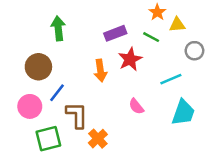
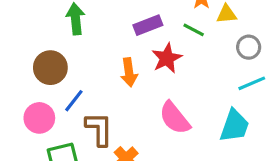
cyan line: (171, 79) -> (252, 83), moved
pink semicircle: (136, 106) -> (175, 118), size x1.6

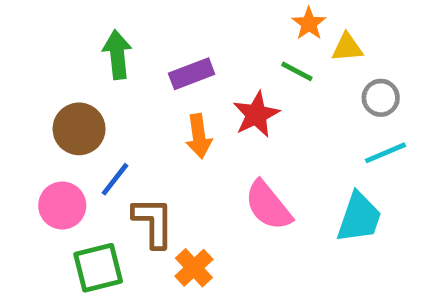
purple rectangle: (148, 25) -> (192, 74), moved

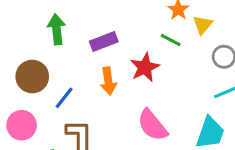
yellow triangle: (347, 47) -> (203, 25), turned -45
blue line: (115, 179) -> (64, 98), moved

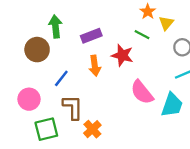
red star: (145, 67) -> (122, 55), turned -30
brown circle: (32, 77) -> (37, 50), moved
pink semicircle: (152, 125) -> (142, 92), moved

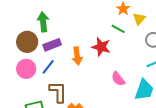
purple rectangle: (91, 36) -> (52, 45), moved
pink semicircle: (142, 92) -> (118, 79), size x0.7
pink circle: (29, 99) -> (26, 69), moved

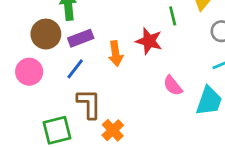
green line: (118, 29) -> (173, 16), turned 48
pink circle: (26, 69) -> (29, 72), moved

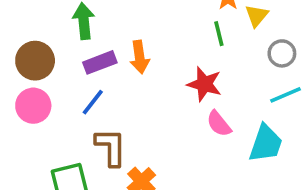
brown circle: (46, 34) -> (35, 61), moved
red star: (149, 41) -> (204, 84), moved
orange arrow: (116, 54) -> (140, 57), moved

